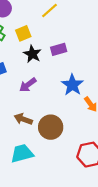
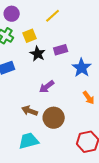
purple arrow: (28, 85) -> (47, 87), moved
blue star: (72, 85) -> (82, 68), moved

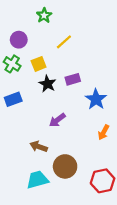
orange arrow: (89, 98) -> (104, 132), turned 64
brown circle: (54, 118) -> (65, 166), moved

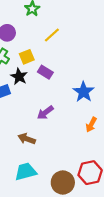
purple rectangle: (73, 79) -> (45, 72), moved, turned 48
black star: (47, 84) -> (19, 77), moved
brown circle: (65, 166) -> (63, 183), moved

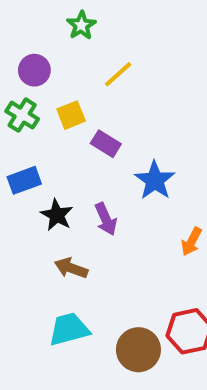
black star: (19, 77) -> (57, 215), moved
blue star: (84, 92) -> (155, 180), moved
purple arrow: (45, 113) -> (106, 219), turned -77

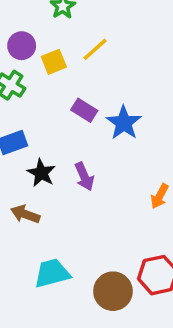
yellow square: (71, 115) -> (54, 62), moved
blue star: (155, 180) -> (124, 123), moved
brown arrow: (71, 268) -> (25, 214), moved

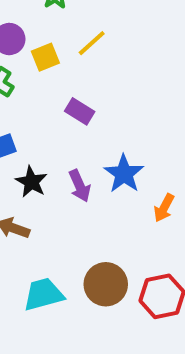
blue star: (124, 123) -> (124, 174), moved
brown circle: (113, 291) -> (106, 284), moved

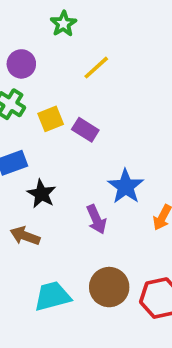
yellow square: (45, 57) -> (51, 119), moved
purple arrow: (80, 186) -> (96, 219), moved

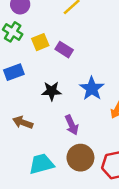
black star: (41, 194) -> (52, 91), moved, turned -30
purple arrow: (96, 219) -> (72, 125), moved

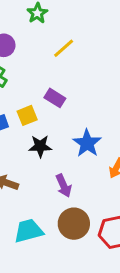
yellow square: (40, 42) -> (27, 115), moved

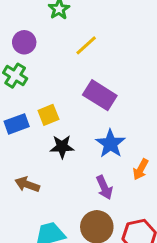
purple rectangle: (55, 98) -> (100, 95), moved, size x1.5
purple arrow: (64, 186) -> (104, 187), moved

